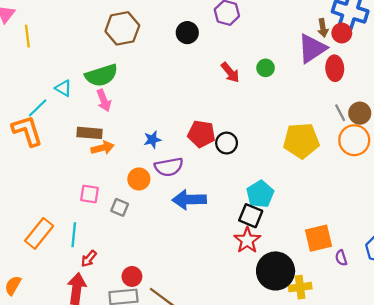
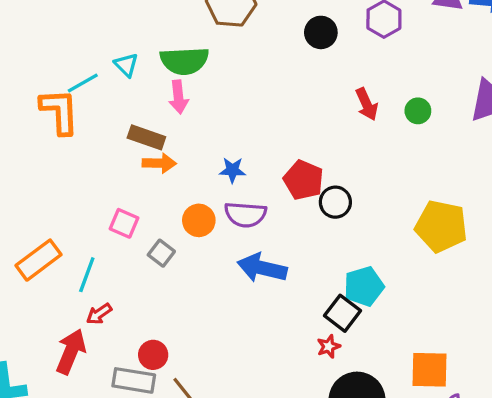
red star: (247, 240) -> (329, 346), size x0.6

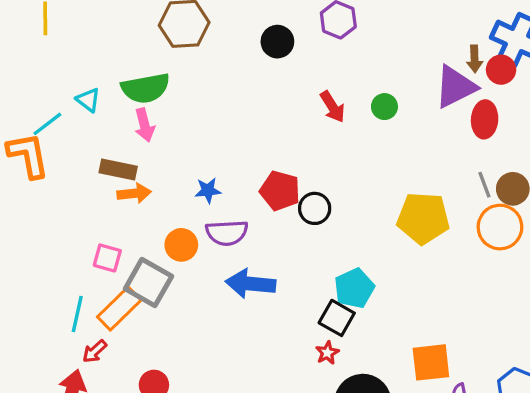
gray square: (161, 253) -> (148, 283), size x1.8
orange rectangle: (39, 260) -> (119, 308), moved

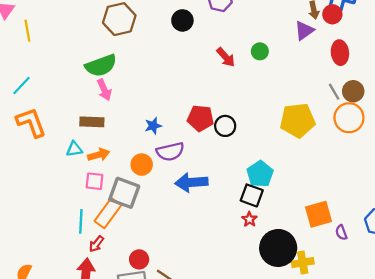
purple triangle: (455, 87) -> (304, 31), size x0.7
cyan triangle: (88, 100) -> (74, 149), moved, turned -36
red ellipse: (485, 119) -> (340, 53), moved
cyan line: (47, 124) -> (22, 86), moved
orange arrow: (134, 193) -> (99, 155), moved

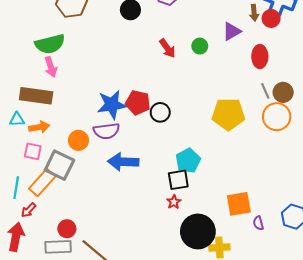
purple triangle: (304, 31) -> (232, 31), moved
red ellipse: (340, 53) -> (260, 57), moved
brown rectangle: (92, 122) -> (36, 96), size x1.4
blue star: (153, 126) -> (112, 105), moved, size x1.8
black square: (252, 195) -> (178, 180), turned -35

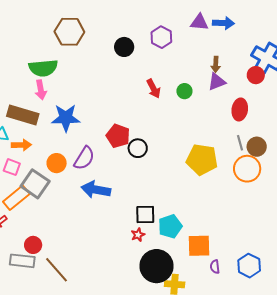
brown arrow: (254, 13) -> (216, 64), moved
blue star: (112, 105) -> (66, 118), moved
purple semicircle: (106, 131) -> (84, 158), turned -60
cyan pentagon: (188, 161) -> (170, 226), moved

